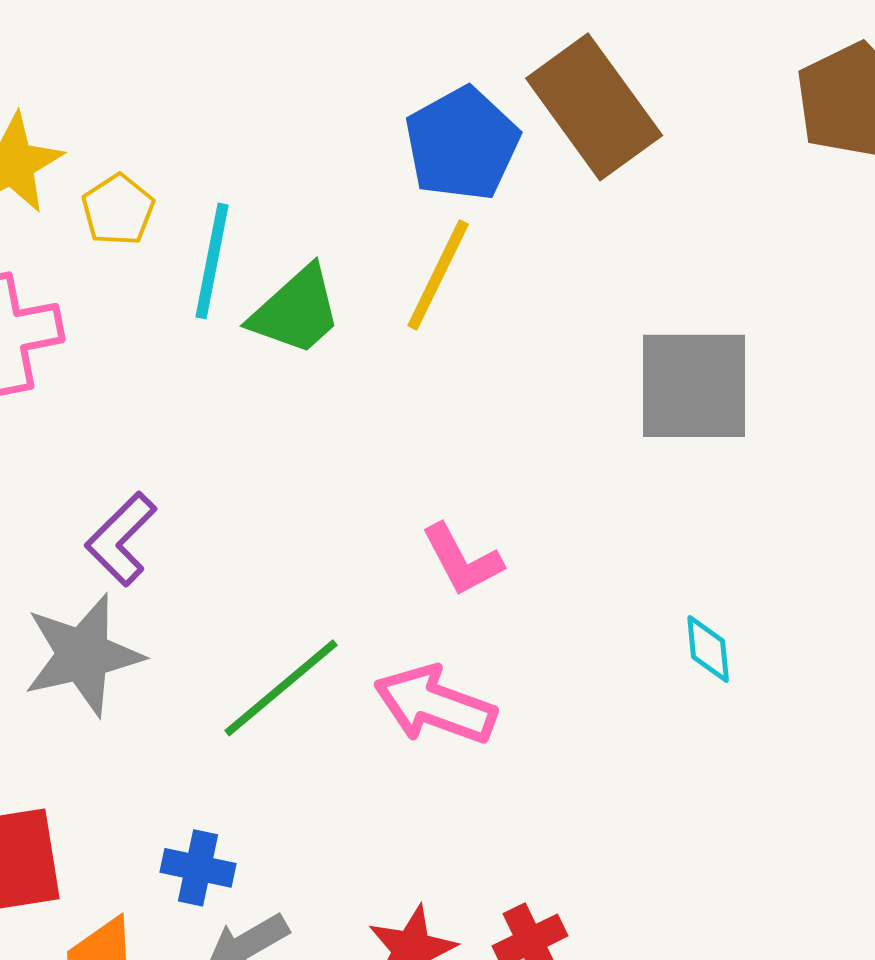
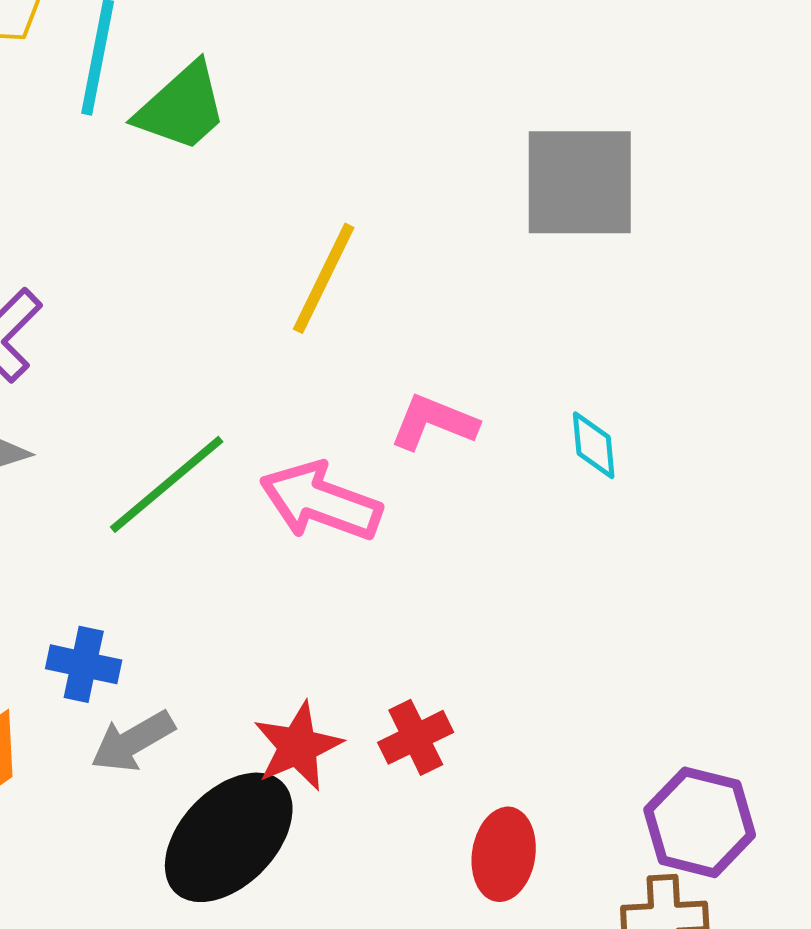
yellow line: (438, 275) -> (324, 278), moved
pink L-shape: (462, 560) -> (434, 422), moved, turned 140

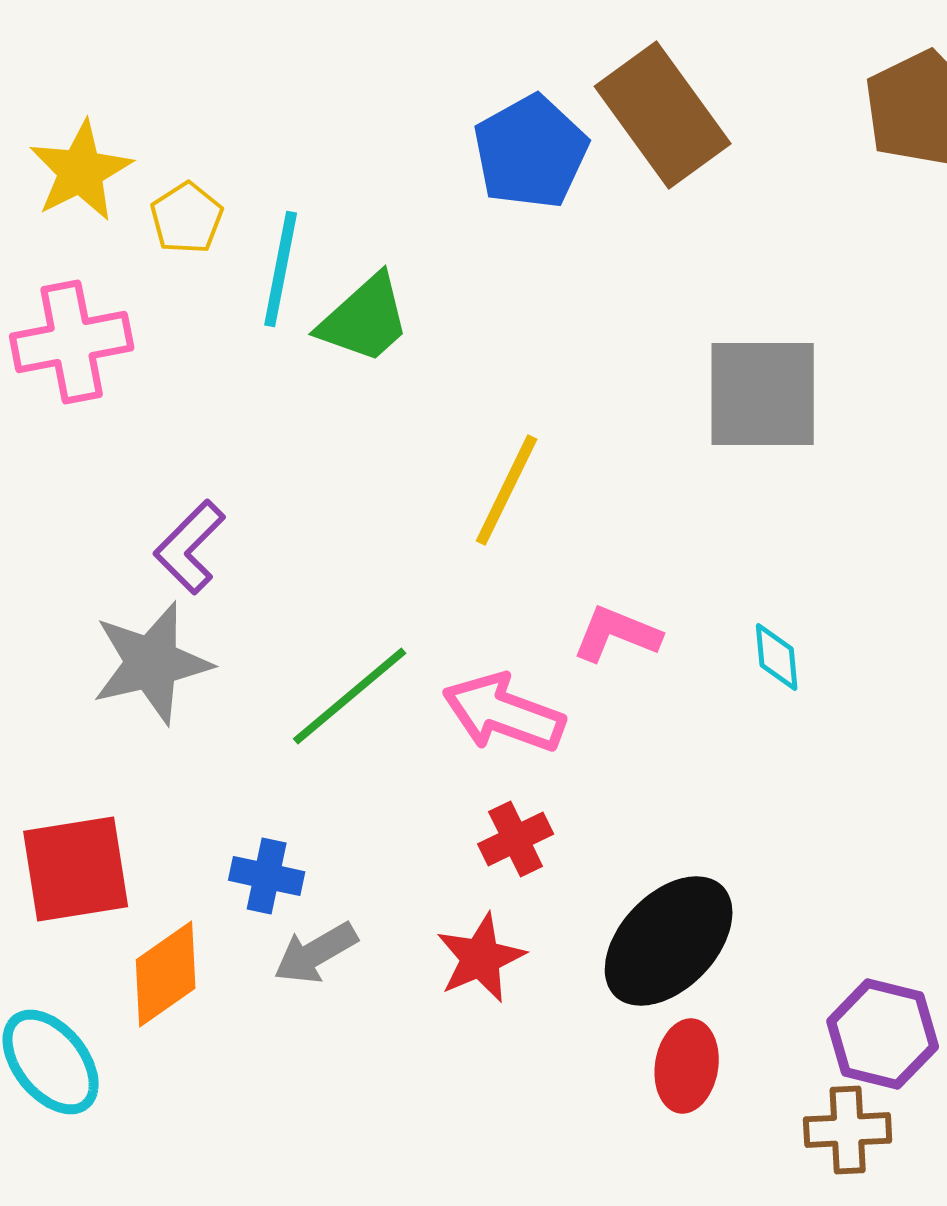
red cross: (416, 737) -> (516, 839), moved
black ellipse: (229, 837) -> (669, 941), moved

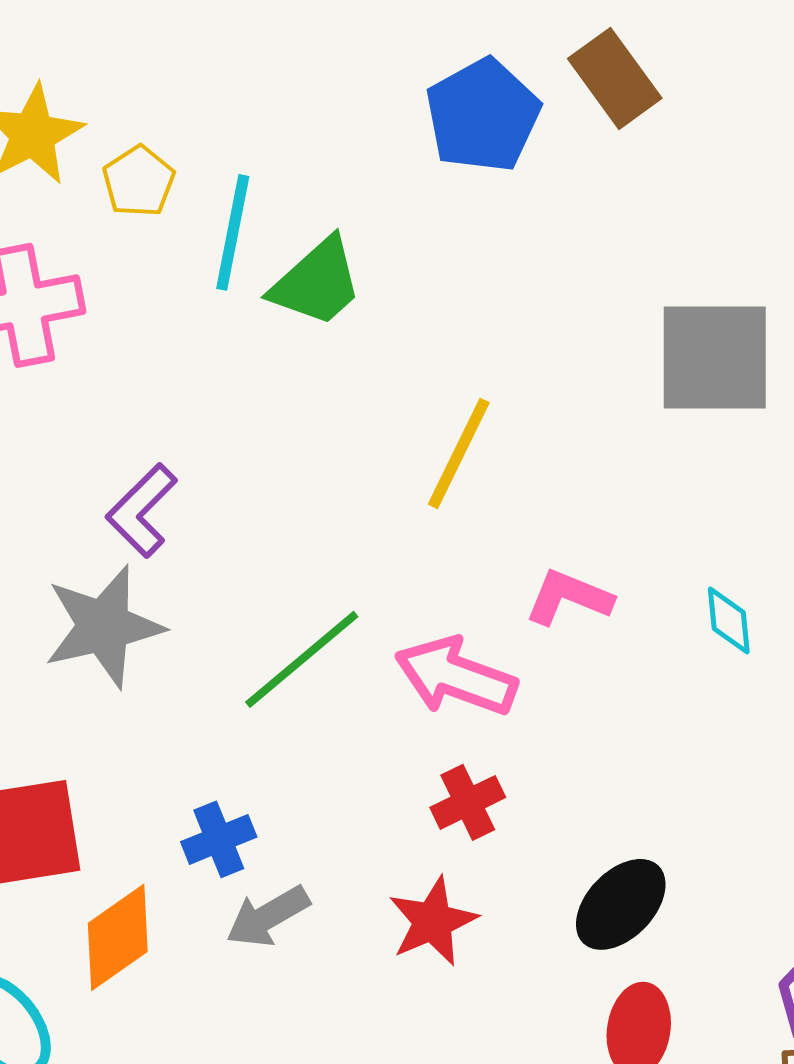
brown rectangle: (663, 115) -> (615, 78), size x0.7
blue cross: (267, 876) -> (219, 839), turned -34
black ellipse: (669, 941) -> (621, 904), size x0.7

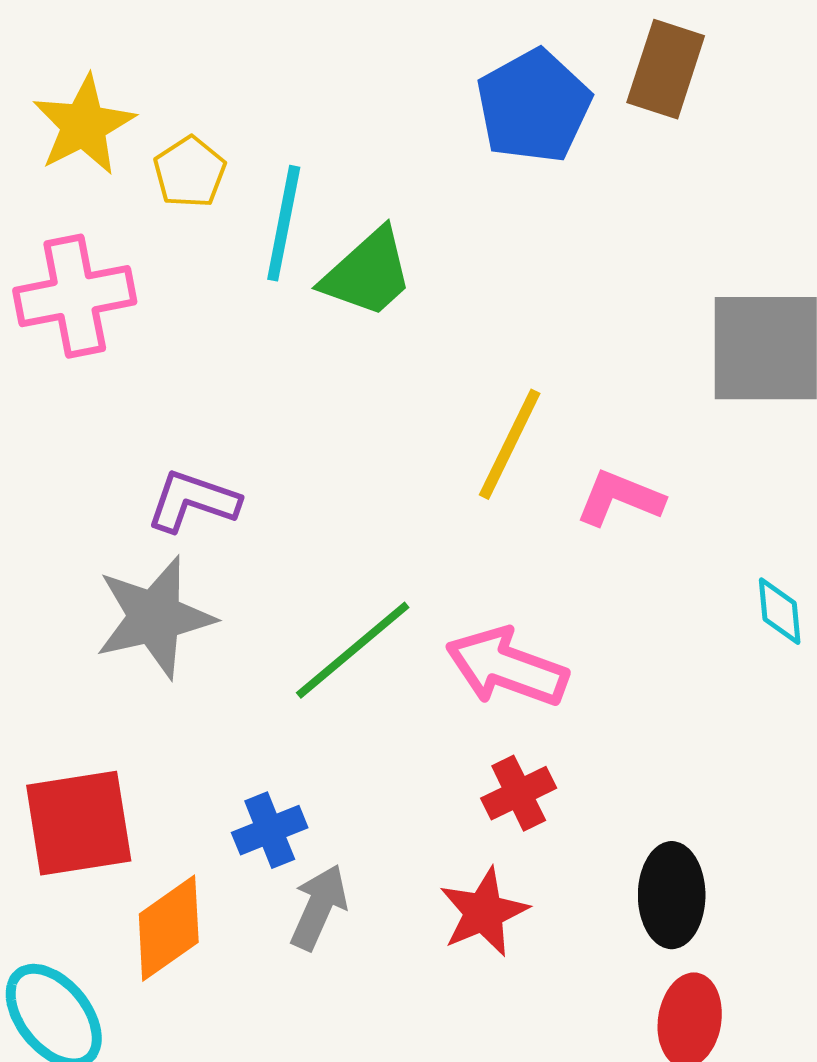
brown rectangle: (615, 78) -> (666, 69), turned 54
purple L-shape: (142, 510) -> (193, 501), turned 64
pink L-shape: (569, 597) -> (620, 498), moved
black ellipse: (621, 904) -> (672, 895), turned -44
gray arrow: (268, 916) -> (319, 907), turned 144

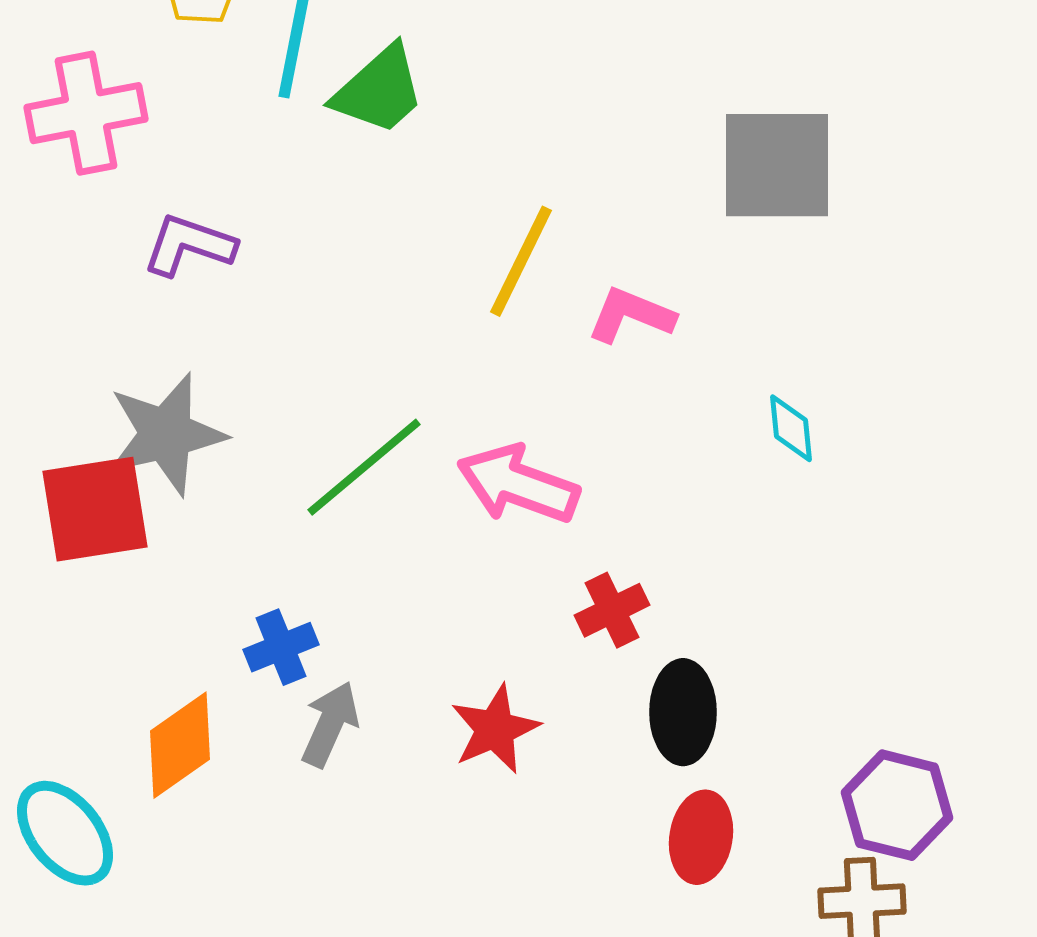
purple L-shape: (193, 501) -> (189, 245), moved
red cross: (519, 793) -> (612, 610), moved
red square: (79, 823) -> (95, 509), moved

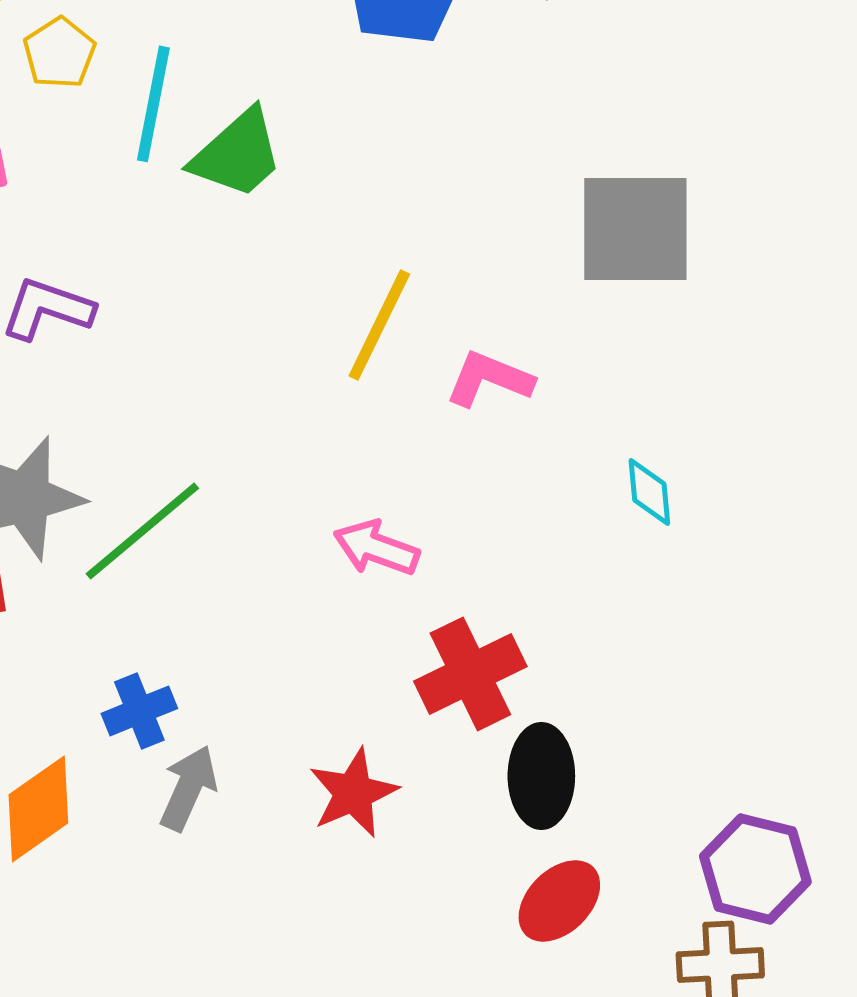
green line: (364, 467) -> (142, 531), moved
pink arrow: (518, 484) -> (376, 548), size x0.7
red cross: (612, 610) -> (470, 674), size x1.5
red ellipse: (701, 837) -> (559, 901), turned 36

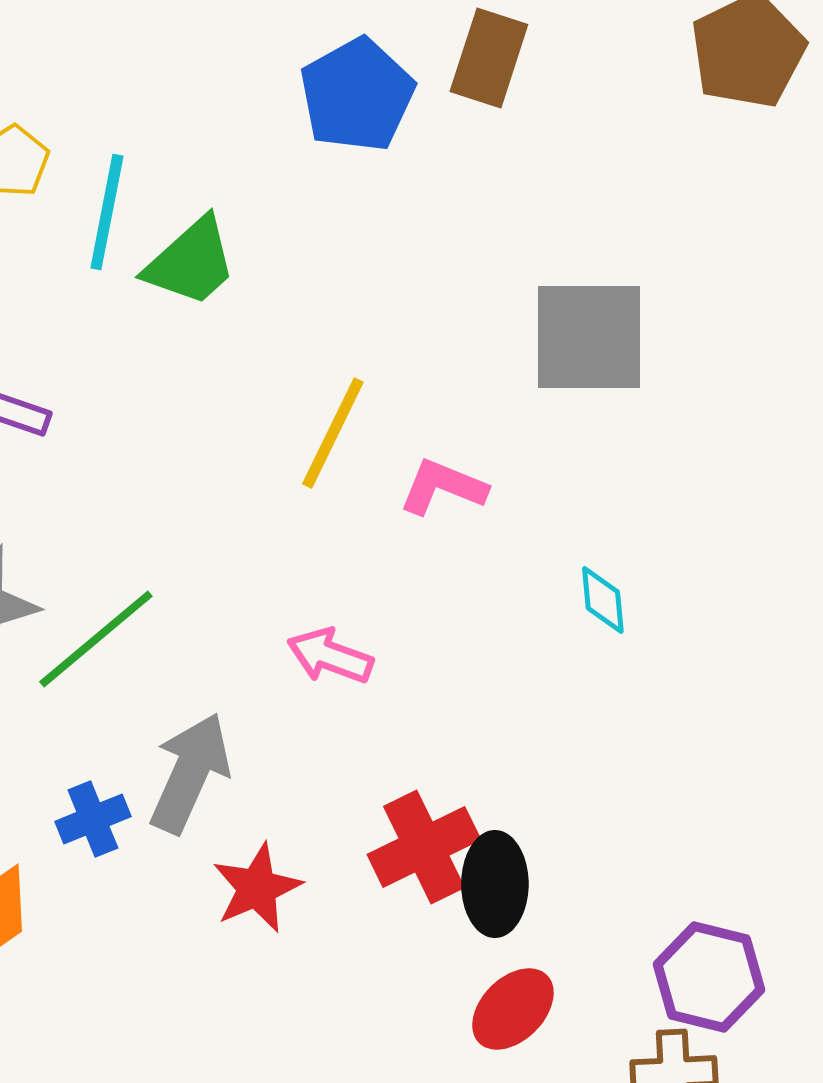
red cross: (470, 674) -> (424, 847), moved
gray arrow: (188, 788) -> (190, 773), moved, size x1.4
red star: (353, 793) -> (257, 888), moved

